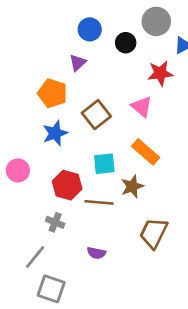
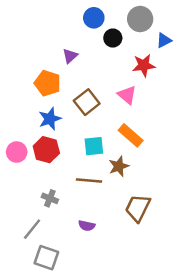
blue circle: (90, 29) -> (94, 18), moved
red hexagon: (67, 185) -> (46, 150), moved

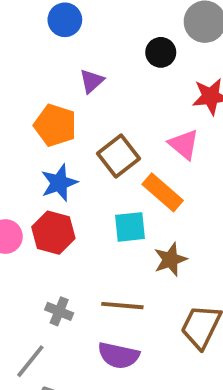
blue circle: (94, 18) -> (65, 20), moved
orange rectangle: (131, 135) -> (163, 192), moved
brown line: (89, 181) -> (122, 306), moved
purple semicircle: (87, 226) -> (119, 355), size x1.5

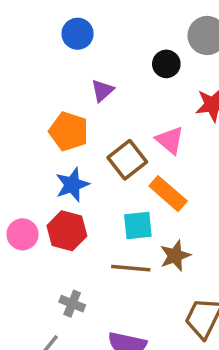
pink triangle: (184, 144) -> (170, 140), moved
brown line: (122, 306) -> (131, 268), moved

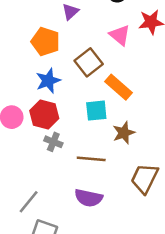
pink triangle: (170, 140) -> (120, 35), moved
brown line: (131, 268) -> (91, 159), moved
gray cross: (72, 304) -> (53, 142), moved

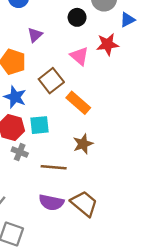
blue star: (48, 81) -> (15, 97), turned -30
cyan square: (96, 111) -> (40, 125), moved
brown trapezoid: (145, 178) -> (84, 204), moved, turned 104

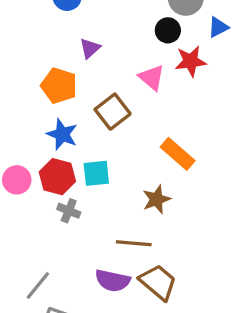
black circle: (77, 17) -> (168, 30), moved
orange rectangle: (78, 103) -> (178, 154), moved
brown line: (54, 167) -> (134, 243), moved

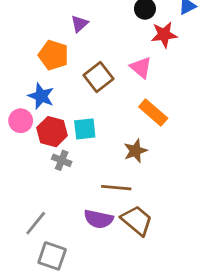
pink triangle: (152, 77) -> (141, 67), moved
blue star: (62, 134) -> (41, 96), moved
pink circle: (17, 180) -> (21, 121), moved

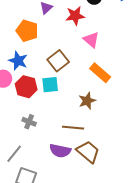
red star: (164, 35) -> (75, 16), moved
brown square: (99, 77) -> (58, 61), moved
gray cross: (62, 160) -> (29, 122), moved

